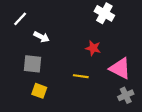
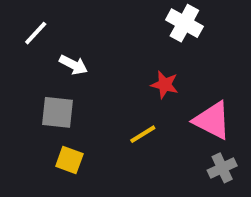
yellow line: (81, 76) -> (143, 134), turned -40

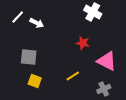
white arrow: (73, 65) -> (37, 23), moved
yellow line: (143, 134) -> (73, 76), moved
gray cross: (222, 168) -> (104, 89), moved

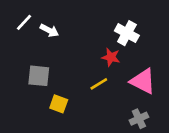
white cross: (93, 12) -> (127, 33), moved
yellow line: (73, 76) -> (99, 84), moved
yellow square: (35, 81) -> (59, 104), moved

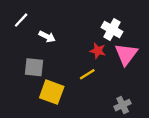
white arrow: (49, 30) -> (47, 37), moved
pink triangle: (143, 81) -> (126, 54), moved, turned 40
yellow square: (59, 104) -> (52, 92), size x1.5

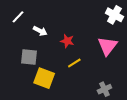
white cross: (112, 29) -> (114, 15), moved
red star: (98, 51) -> (67, 41), moved

